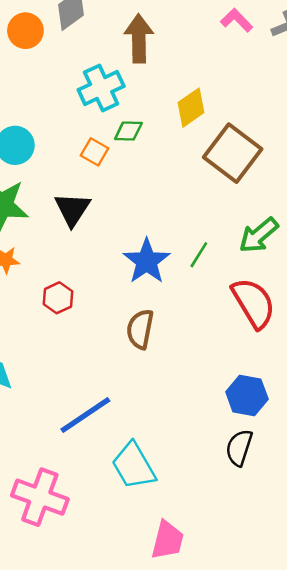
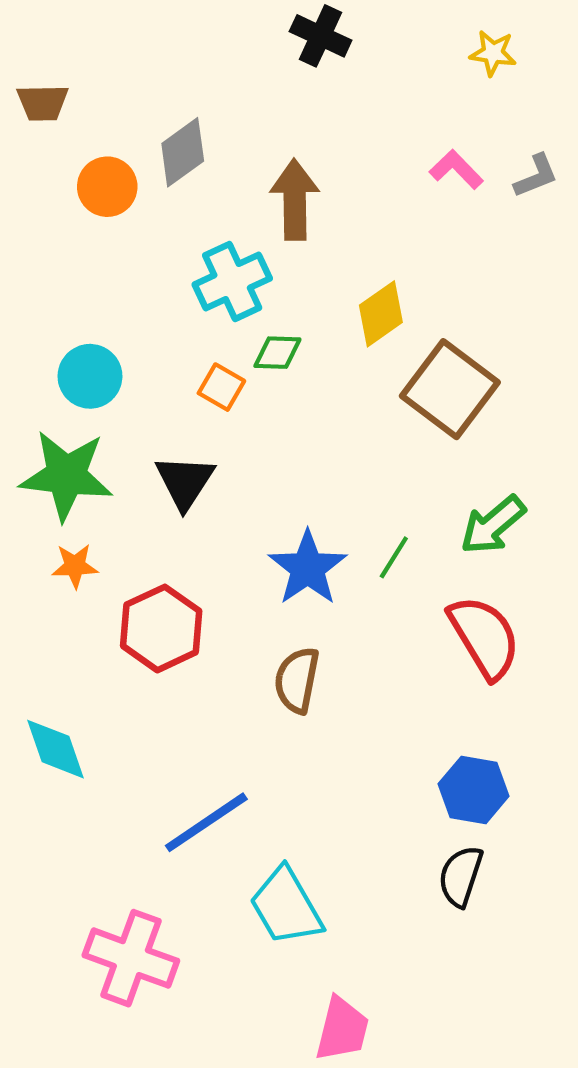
red hexagon: (58, 298) -> (161, 628), size x1.6

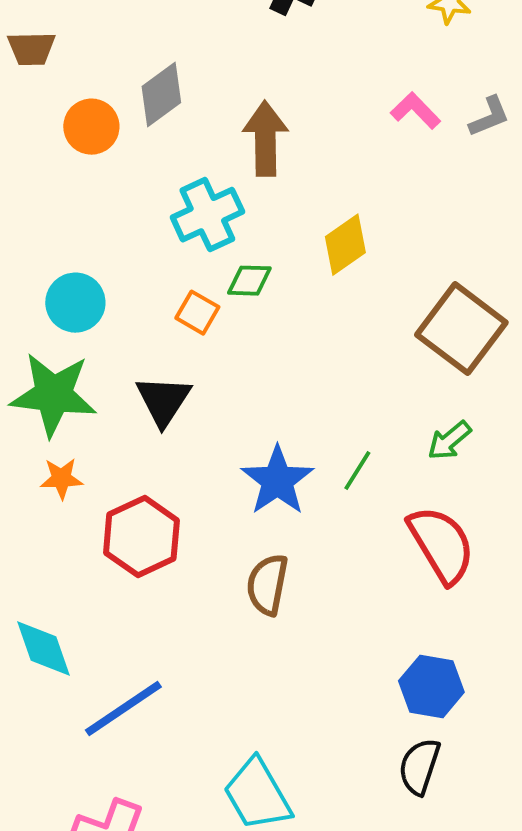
brown square: (450, 389) -> (461, 329), moved
green arrow: (493, 525) -> (449, 441), size x0.7
blue line: (206, 822) -> (123, 709), moved

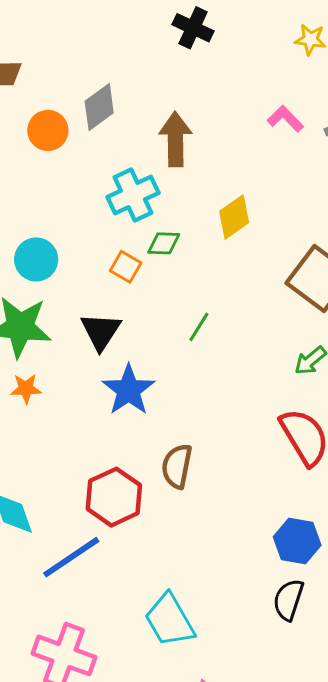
green line: (357, 471) -> (199, 327), moved
blue star: (277, 481) -> (129, 390), moved
red hexagon: (141, 537) -> (114, 497), moved

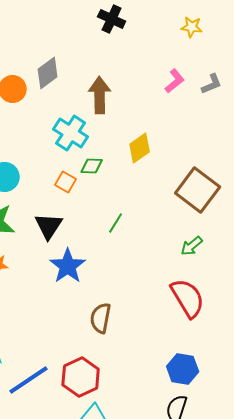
pink L-shape: (285, 119) -> (175, 81), turned 95
cyan cross: (133, 195) -> (71, 133), turned -32
red hexagon: (114, 497) -> (81, 377), moved

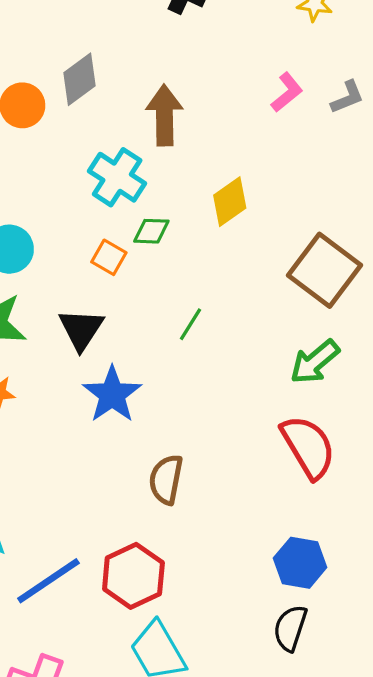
green arrow: (192, 246) -> (315, 362), size x1.4

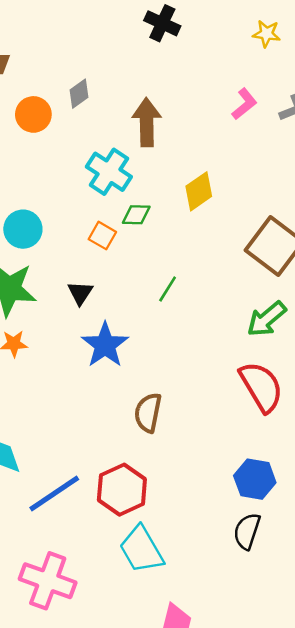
gray diamond: (79, 79) -> (79, 94), size x0.7
black triangle: (81, 329) -> (80, 293), size x0.7

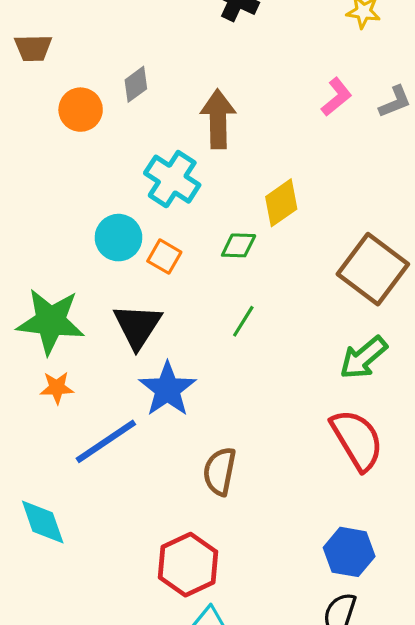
green diamond: (136, 215) -> (239, 245), moved
cyan circle: (23, 229) -> (118, 238), moved
black triangle: (80, 293) -> (137, 326), size x1.6
blue line: (54, 493) -> (106, 441), moved

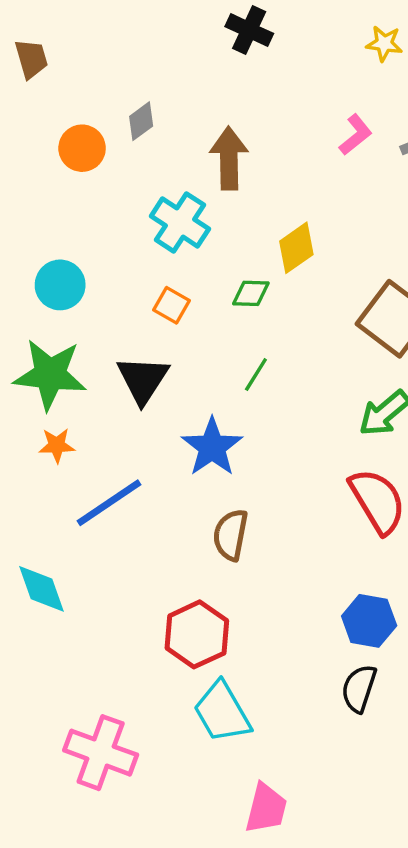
brown trapezoid: (33, 48) -> (31, 59), moved, turned -105
cyan circle: (118, 238) -> (60, 285), moved
blue star: (167, 389) -> (212, 447), moved

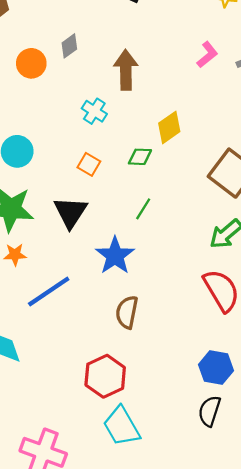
cyan cross: (180, 222) -> (94, 111), size x0.7

